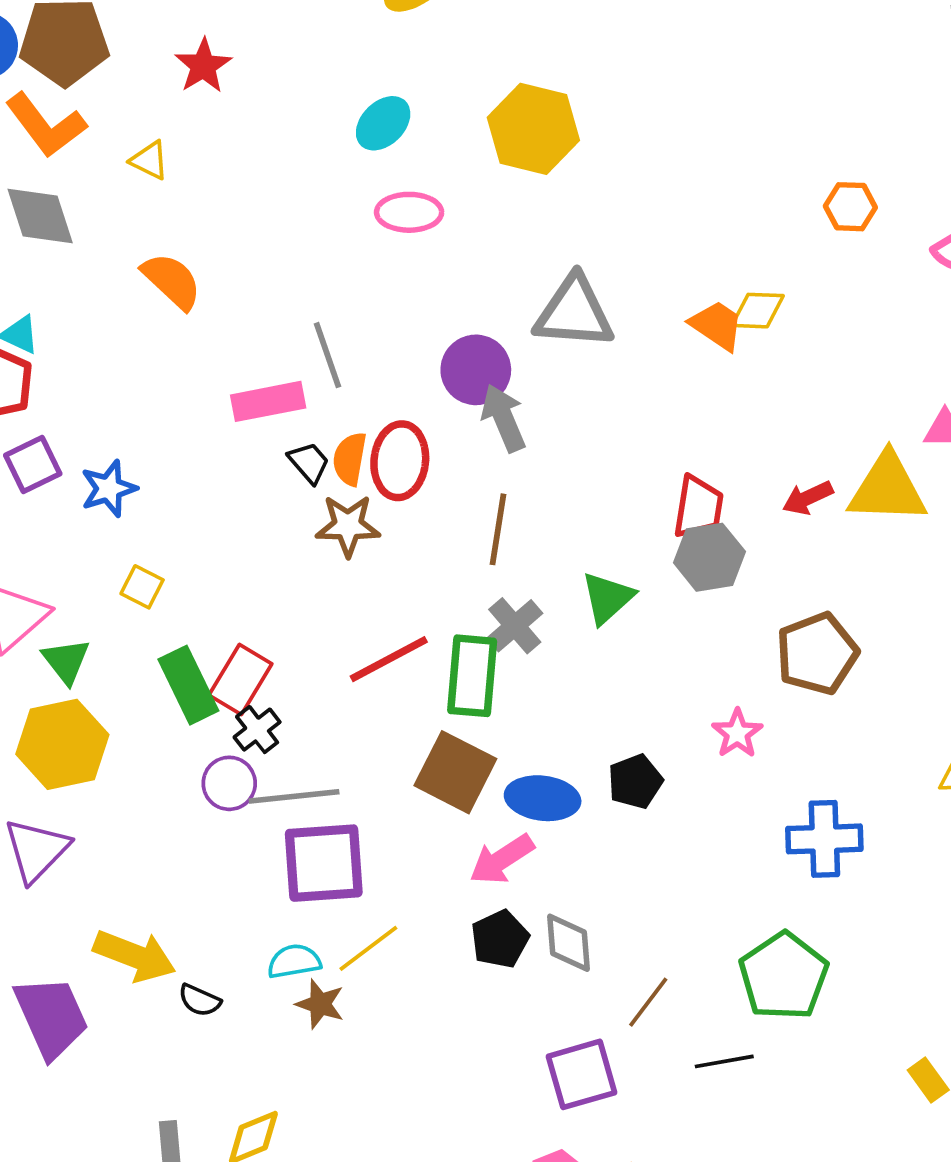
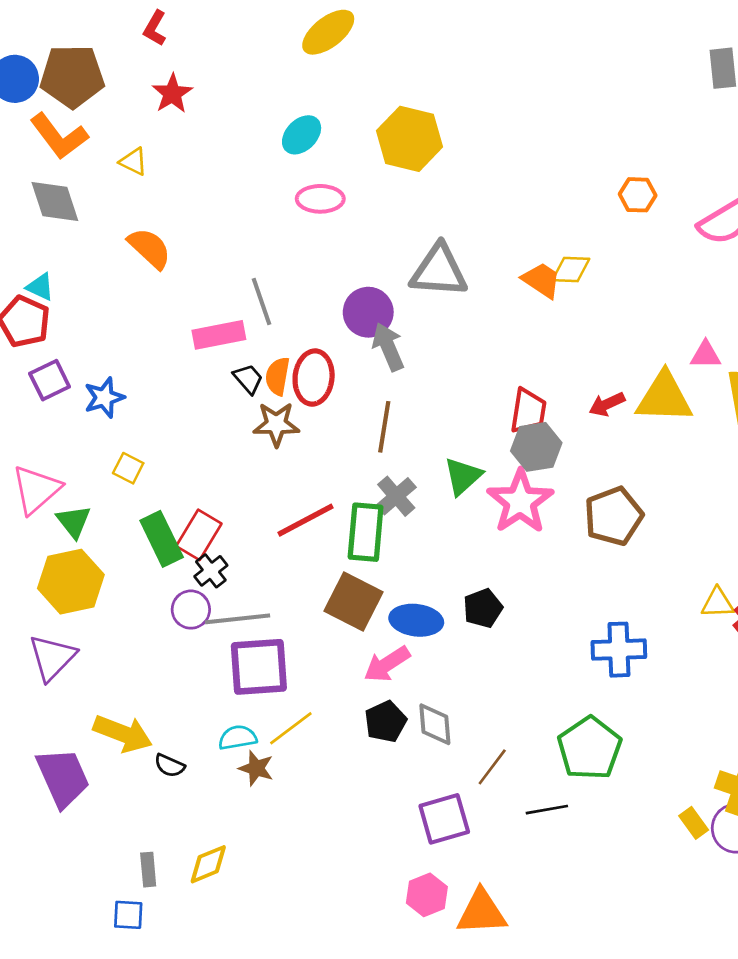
pink star: (737, 733) -> (520, 502), moved, size x1.8

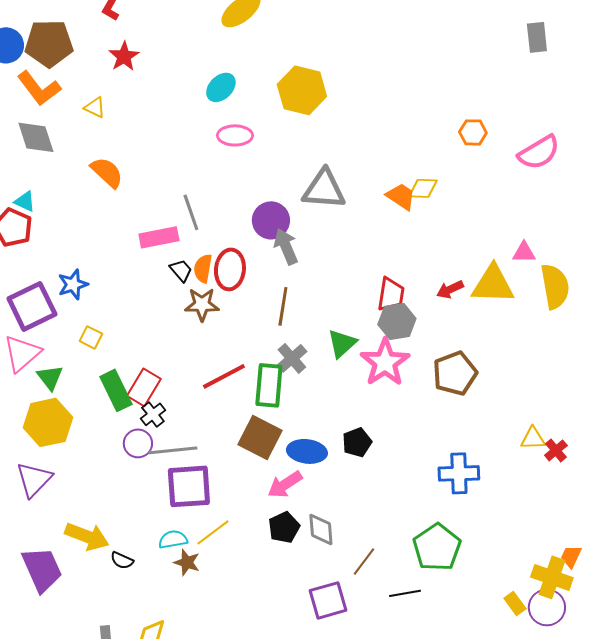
purple square: (50, 380) -> (32, 306), moved, size x1.6

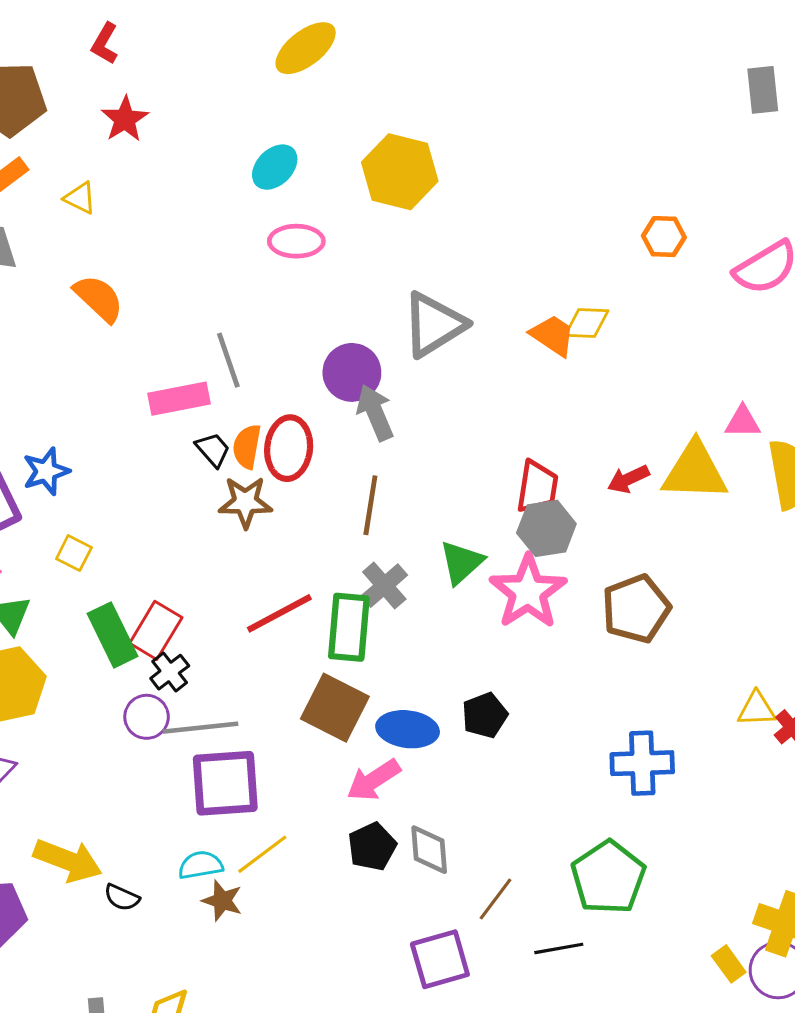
gray triangle: (324, 189) -> (434, 325), turned -36

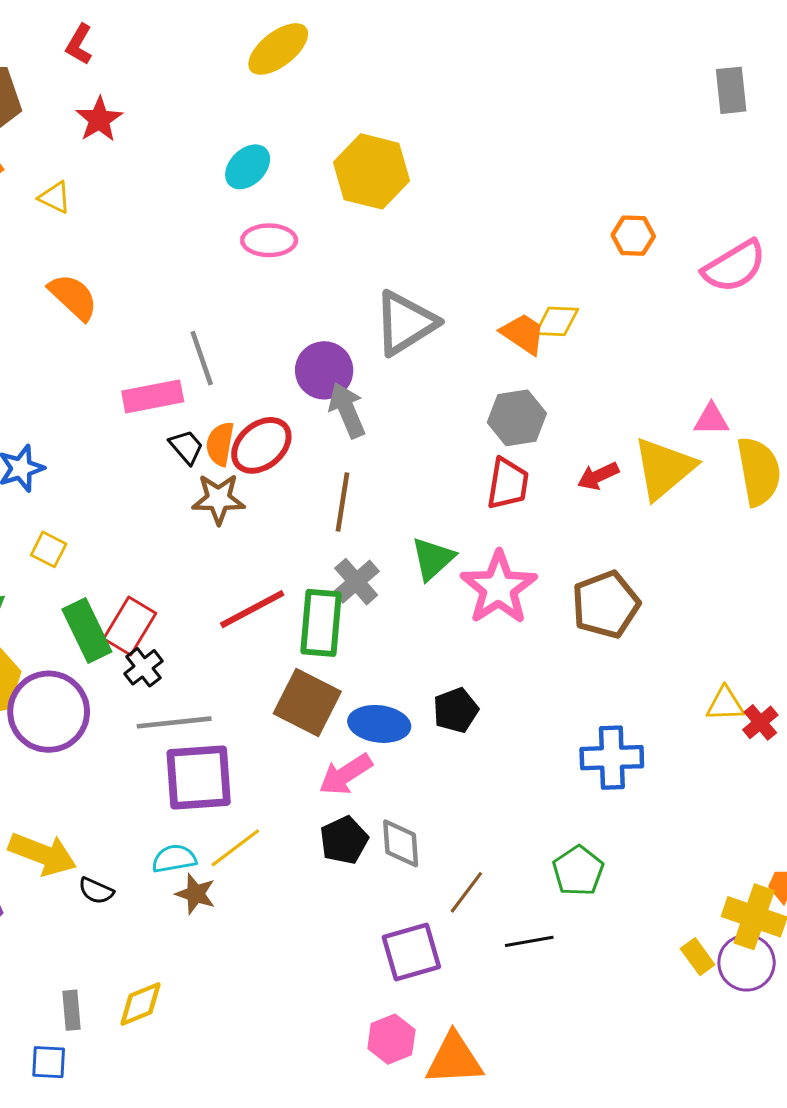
red ellipse: (289, 448) -> (261, 445), turned 44
yellow triangle: (695, 471) -> (664, 468), turned -42
gray hexagon: (546, 528) -> (517, 418), moved
purple circle: (147, 717) -> (49, 712), moved, size x1.8
green pentagon: (608, 877) -> (578, 871), size x0.7

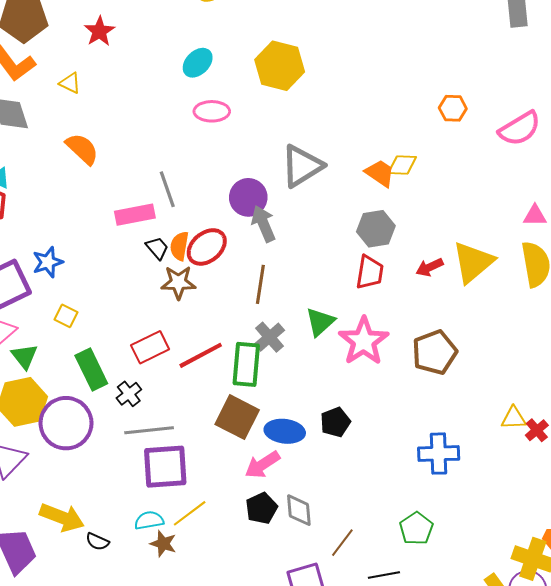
pink triangle: (711, 419) -> (535, 216), moved
red rectangle: (130, 626) -> (150, 347), moved, turned 33

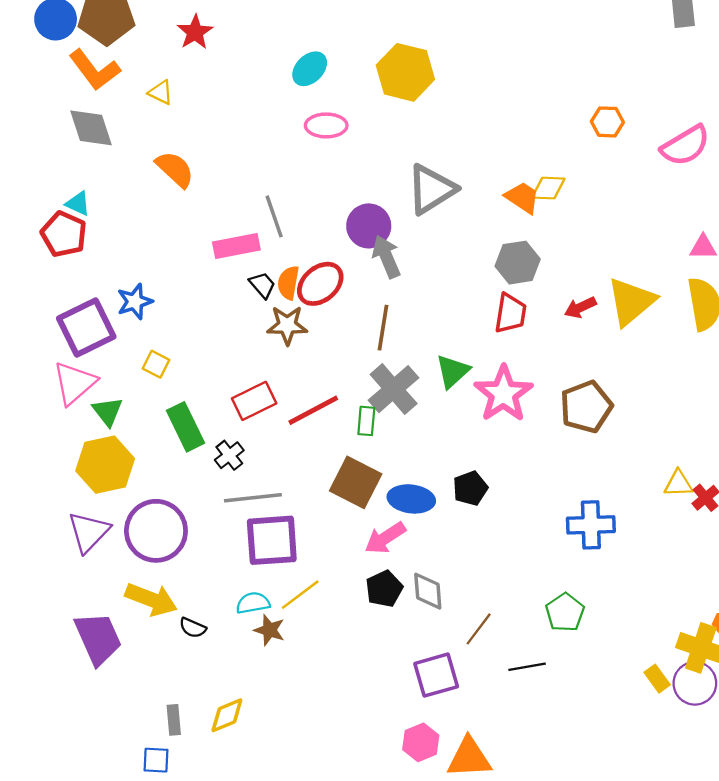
gray cross: (270, 337) -> (394, 389), size x1.4
green rectangle: (246, 364) -> (366, 421), size x0.6
purple circle: (66, 423) -> (156, 531), moved

